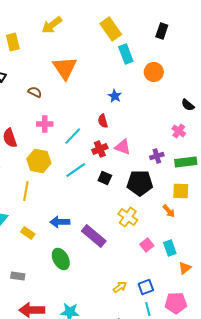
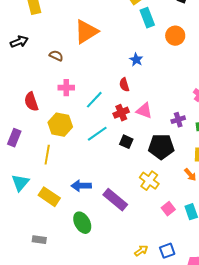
orange triangle: (65, 68) -> (86, 32), turned 32
yellow rectangle: (28, 233) -> (49, 197), size x1.5

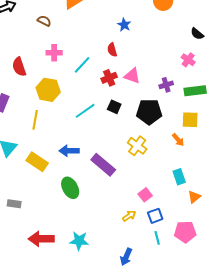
cyan line: (97, 134) -> (85, 111), moved
pink square: (168, 209) -> (145, 195), moved
gray rectangle: (39, 240) -> (14, 204), moved

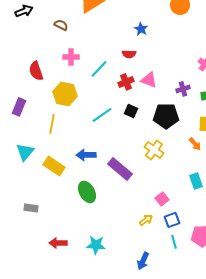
red semicircle: (112, 50) -> (129, 54), turned -72
red arrow: (41, 239) -> (58, 243), size x0.7

